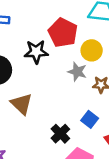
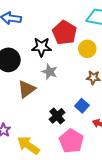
gray star: (77, 72) -> (50, 72), moved
brown triangle: (21, 104) -> (27, 89), turned 36

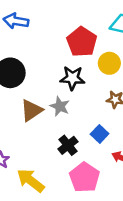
black star: (41, 47) -> (72, 78), moved
gray star: (50, 72) -> (60, 106), moved

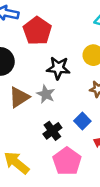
red pentagon: (82, 42) -> (37, 31), moved

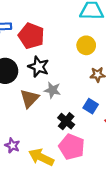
black star: (58, 68) -> (39, 67), moved, turned 30
pink pentagon: (67, 161) -> (72, 147), moved

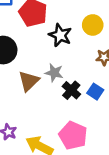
black star: (39, 67) -> (60, 35), moved
black cross: (66, 121) -> (71, 90), moved

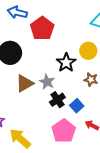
black star: (60, 35) -> (66, 63), moved
pink pentagon: (73, 135) -> (64, 131), moved

